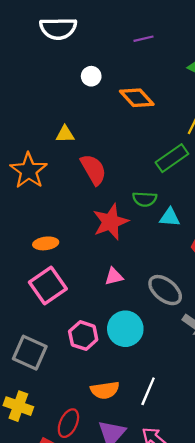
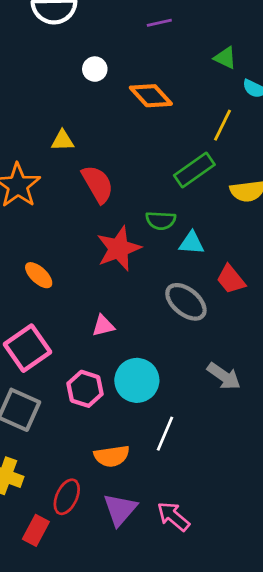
orange ellipse: (46, 243) -> (39, 275), turned 50
pink triangle: (114, 276) -> (103, 326), moved
pink square: (48, 286) -> (27, 348), moved
gray ellipse: (165, 290) -> (186, 302), moved
white line: (148, 391) -> (165, 434), moved

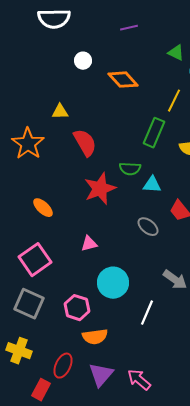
green rectangle: (194, 170) -> (154, 133), turned -32
gray ellipse: (186, 302) -> (148, 227), size x0.7
pink hexagon: (85, 389) -> (77, 308), moved
white line: (165, 434) -> (147, 313), moved

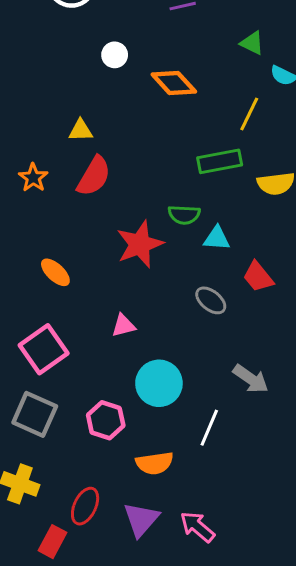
green rectangle: (154, 133) -> (220, 161), turned 56
red semicircle: (85, 143) -> (94, 176), moved, turned 60
orange star: (28, 144) -> (33, 178), size x0.6
orange semicircle: (95, 337) -> (155, 463), moved

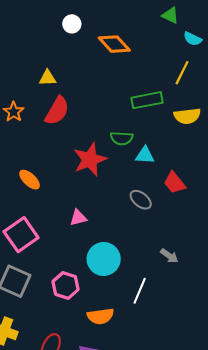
yellow line: (249, 114) -> (182, 73), moved
gray arrow: (251, 379) -> (169, 256), size x0.7

